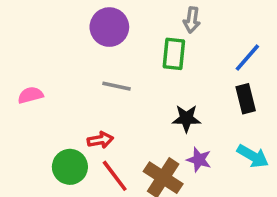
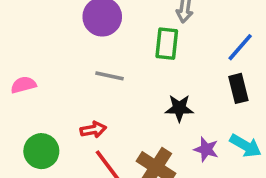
purple star: (199, 160) -> (206, 149), moved
green circle: (70, 167) -> (41, 151), moved

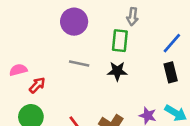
black star: (179, 108) -> (117, 71), moved
red arrow: (93, 130) -> (37, 85), moved, turned -36

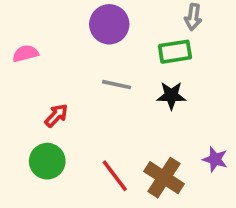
green rectangle: (120, 41) -> (175, 52), turned 75
pink semicircle: (18, 70) -> (25, 53), moved

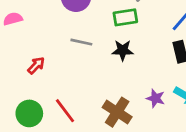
green circle: (47, 161) -> (29, 113), moved
red line: (115, 176) -> (65, 111), moved

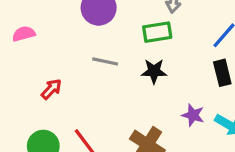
purple star: (156, 98) -> (193, 115), moved

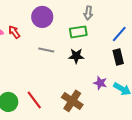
red arrow: (51, 89) -> (14, 32), moved, turned -80

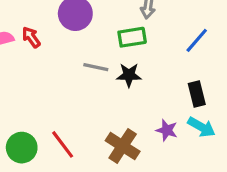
gray line: (46, 50) -> (96, 67), moved
black rectangle: (118, 57) -> (197, 94), moved
purple star: (100, 83) -> (167, 130), moved

